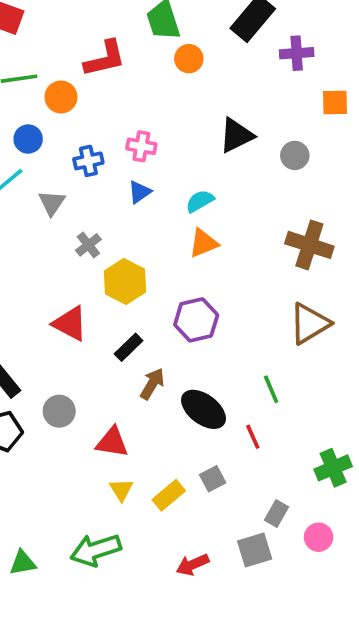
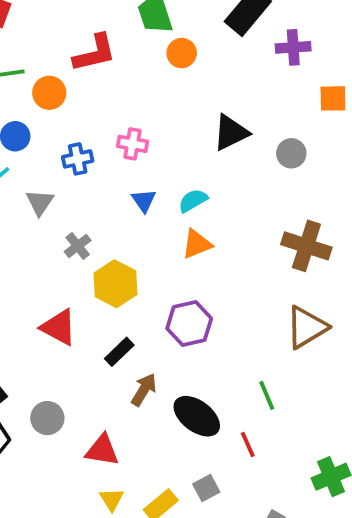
blue triangle: (140, 192) -> (144, 201), moved, turned -30

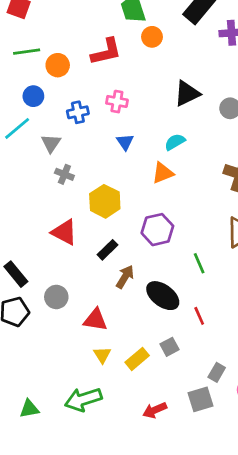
red L-shape: (95, 53) -> (106, 52), moved
cyan semicircle: (193, 201) -> (175, 142), moved
gray cross: (78, 246) -> (64, 174), moved, turned -30
green line: (267, 395) -> (199, 263), moved

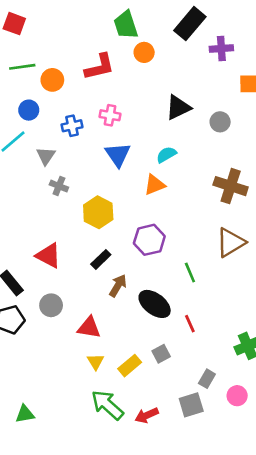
blue triangle: (125, 142) -> (118, 155), size x1.5
red triangle: (64, 232) -> (48, 255), moved
green arrow: (83, 399) -> (107, 405), moved, turned 60

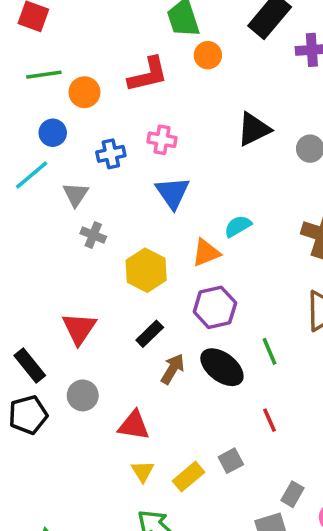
cyan semicircle: (166, 155) -> (238, 226), moved
orange triangle: (155, 185) -> (206, 253), moved
red triangle: (48, 255) -> (79, 328), turned 36
black ellipse: (155, 304) -> (222, 367), moved

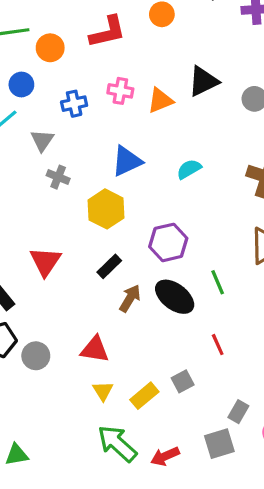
blue triangle: (173, 193) -> (127, 161), moved, turned 40
orange triangle: (206, 253) -> (160, 100), moved
gray circle: (83, 395) -> (36, 356), moved

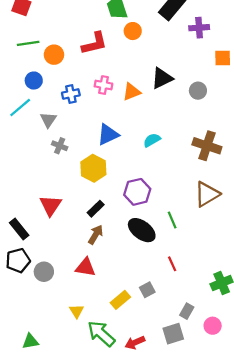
brown arrow: (130, 298) -> (96, 235), moved
yellow triangle: (103, 391) -> (76, 311), moved

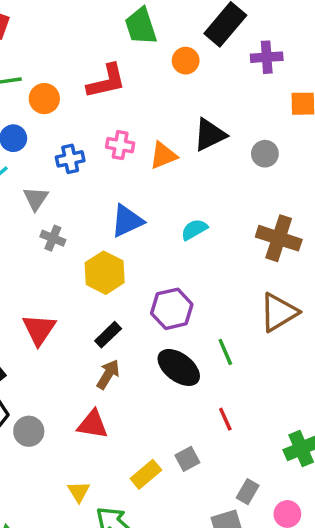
orange circle: (133, 31) -> (186, 61), moved

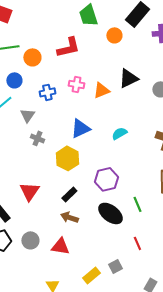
brown arrow: (108, 374) -> (69, 217), turned -102
gray circle: (29, 431) -> (30, 240), moved

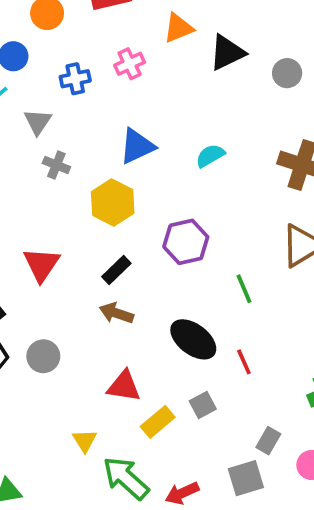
pink cross: (76, 84) -> (130, 64), turned -35
orange triangle: (101, 90) -> (178, 28), moved
black ellipse: (110, 213) -> (193, 339), moved
red triangle: (60, 246) -> (124, 386), moved

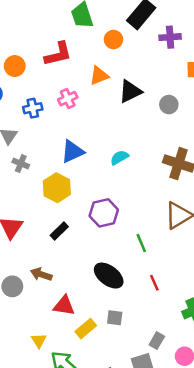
brown arrow: (116, 313) -> (41, 274), moved
red line: (244, 362) -> (154, 283), moved
gray square: (203, 405) -> (115, 318), turned 35

